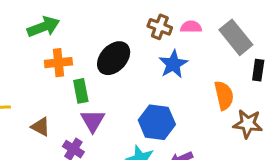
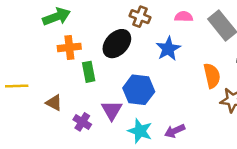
brown cross: (160, 27) -> (140, 17), moved
purple triangle: (93, 121) -> (112, 110), moved
blue hexagon: (157, 122) -> (139, 90), moved

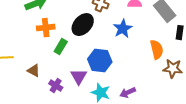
green rectangle: (89, 72) -> (61, 47), turned 42

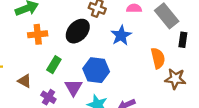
green rectangle: (61, 47) -> (54, 65), moved

